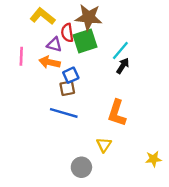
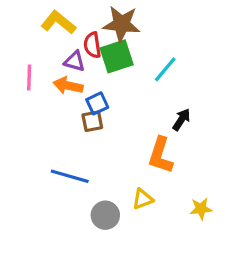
black arrow: (123, 66) -> (181, 120), moved
blue line: (64, 113) -> (70, 176), moved
yellow triangle: (104, 145) -> (143, 199), turned 35
yellow star: (153, 159) -> (201, 209), moved
gray circle: (81, 167) -> (105, 215), moved

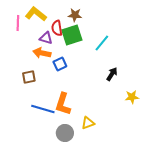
brown star: (122, 24) -> (75, 15), size x0.6
pink line: (29, 77) -> (18, 23), moved
brown square: (92, 121) -> (29, 77), moved
orange L-shape: (160, 155) -> (63, 104), moved
yellow star: (201, 209) -> (132, 97), moved

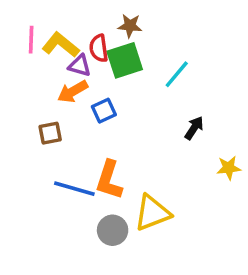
yellow L-shape: (36, 14) -> (61, 45), moved
orange arrow: (42, 53) -> (73, 92), turned -42
yellow triangle: (88, 123) -> (152, 213), size x1.6

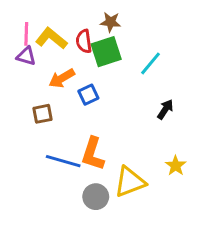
purple triangle: (80, 66) -> (26, 56), moved
yellow star: (229, 168) -> (176, 166), moved, turned -30

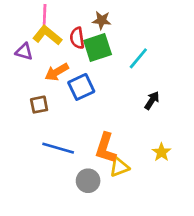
pink line: (26, 34) -> (45, 15), moved
blue square: (88, 95) -> (81, 87), size x1.4
orange L-shape: (93, 154) -> (106, 148), moved
yellow triangle: (130, 182) -> (119, 167), size x0.7

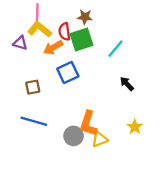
orange arrow: (57, 72) -> (53, 47), moved
black arrow: (152, 101) -> (127, 84), turned -77
blue line: (58, 148) -> (34, 121), moved
gray circle: (88, 181) -> (74, 136), moved

